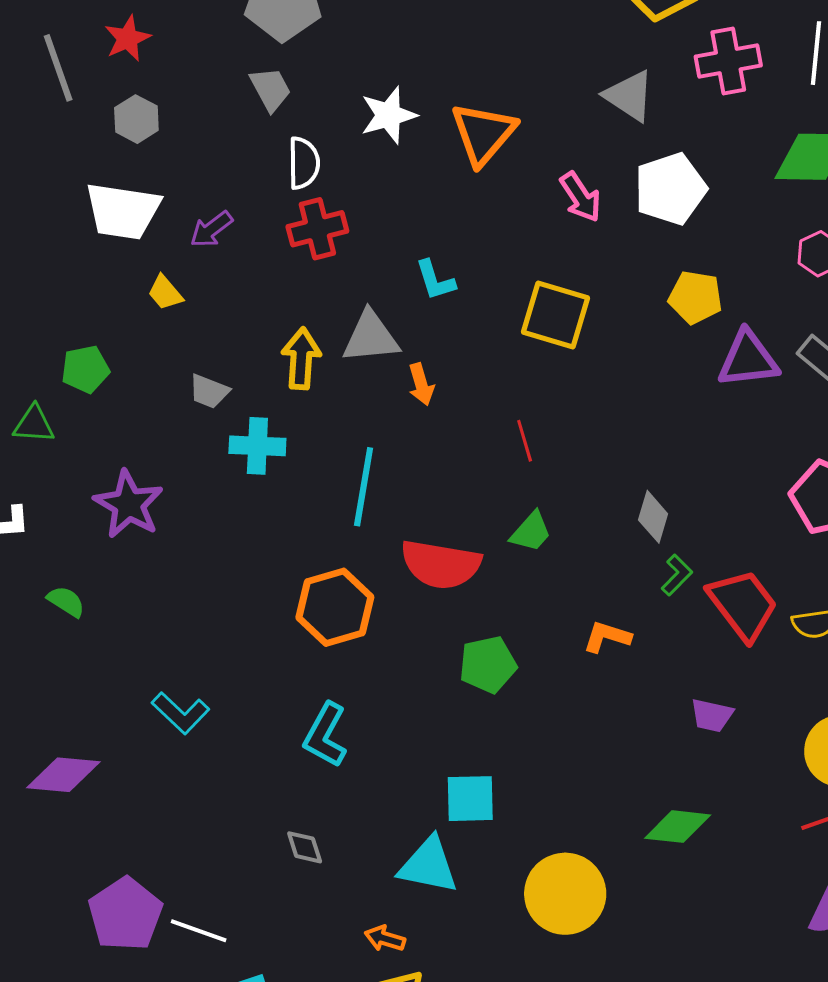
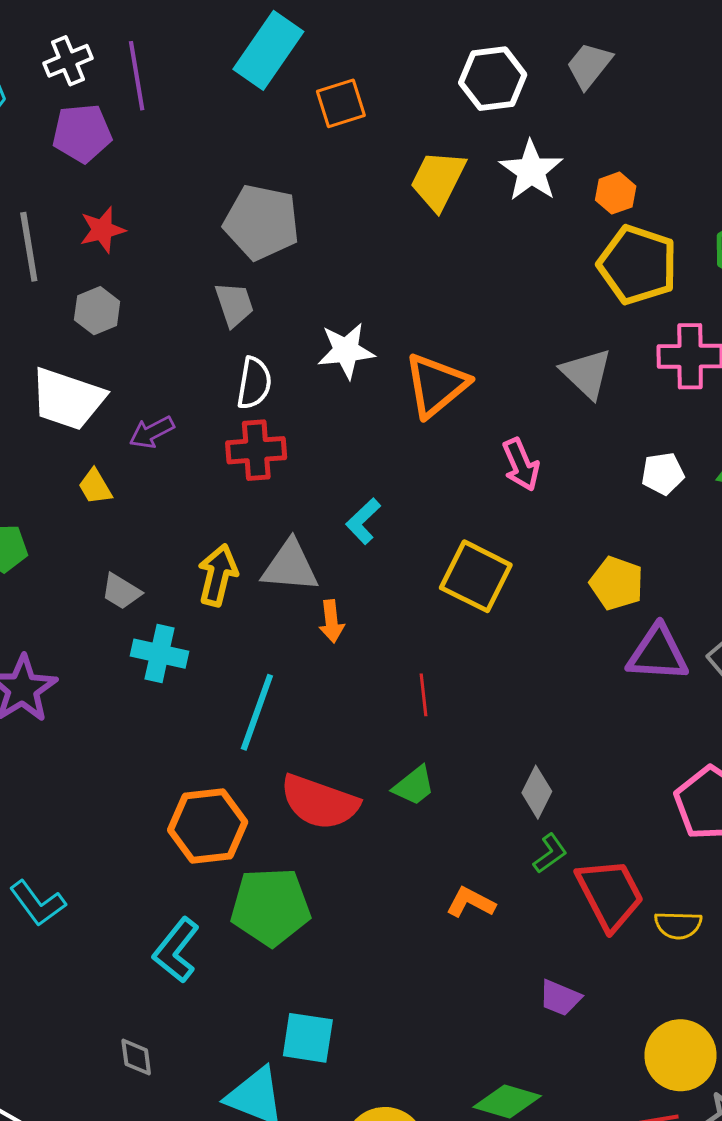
white pentagon: (670, 189) -> (663, 474), moved, size x0.6
cyan L-shape: (435, 280) -> (363, 521), turned 54
green pentagon: (488, 665) -> (270, 907), moved, size x1.4

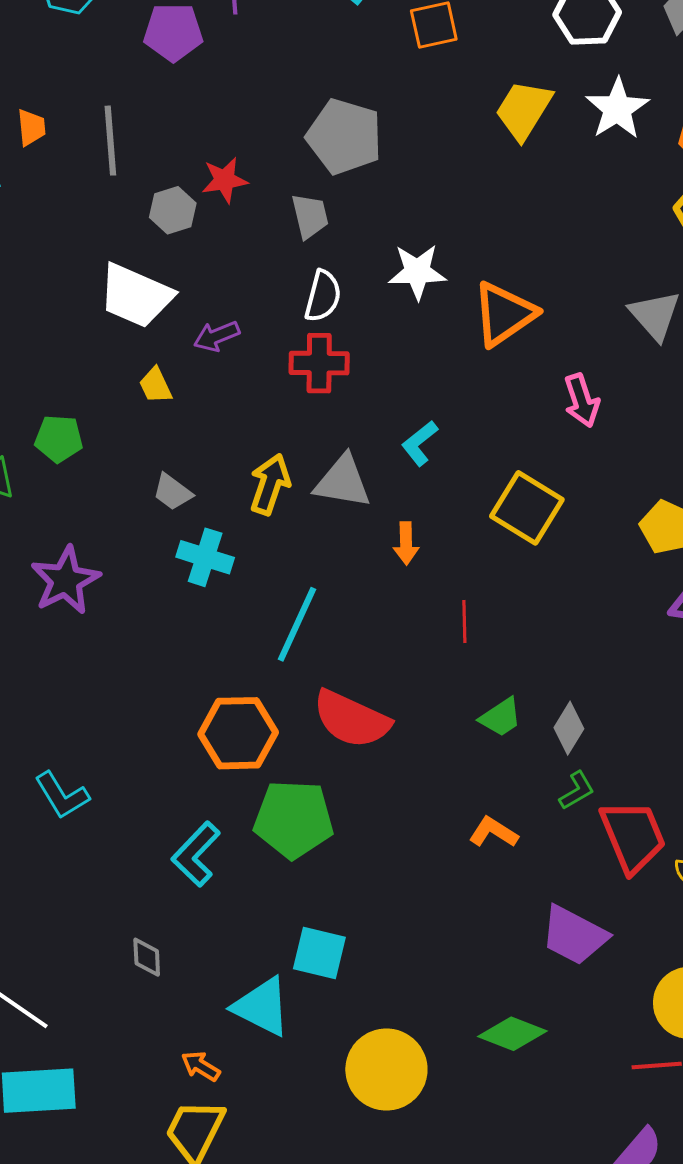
red star: (102, 230) -> (225, 180), moved
orange arrow: (331, 621) -> (406, 543), moved
green trapezoid: (414, 786) -> (501, 717), moved
purple trapezoid: (560, 998) -> (574, 935), size x1.6

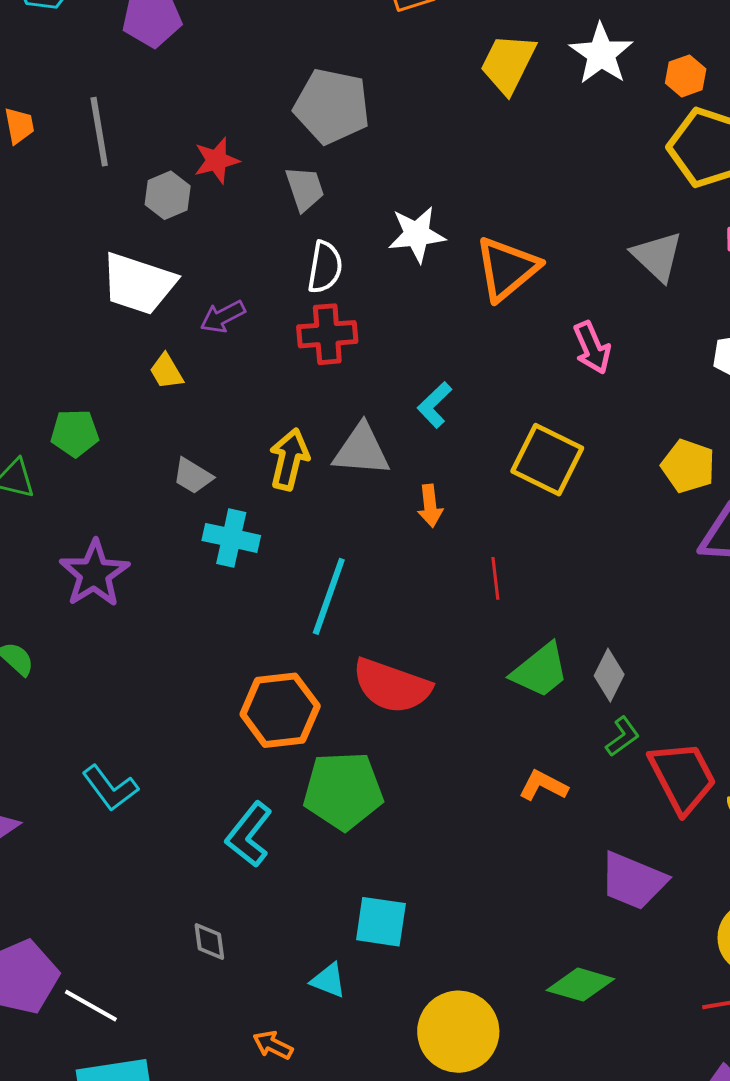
green trapezoid: (501, 717) -> (540, 671), size x1.4
cyan triangle: (262, 1007) -> (328, 980), size x0.6

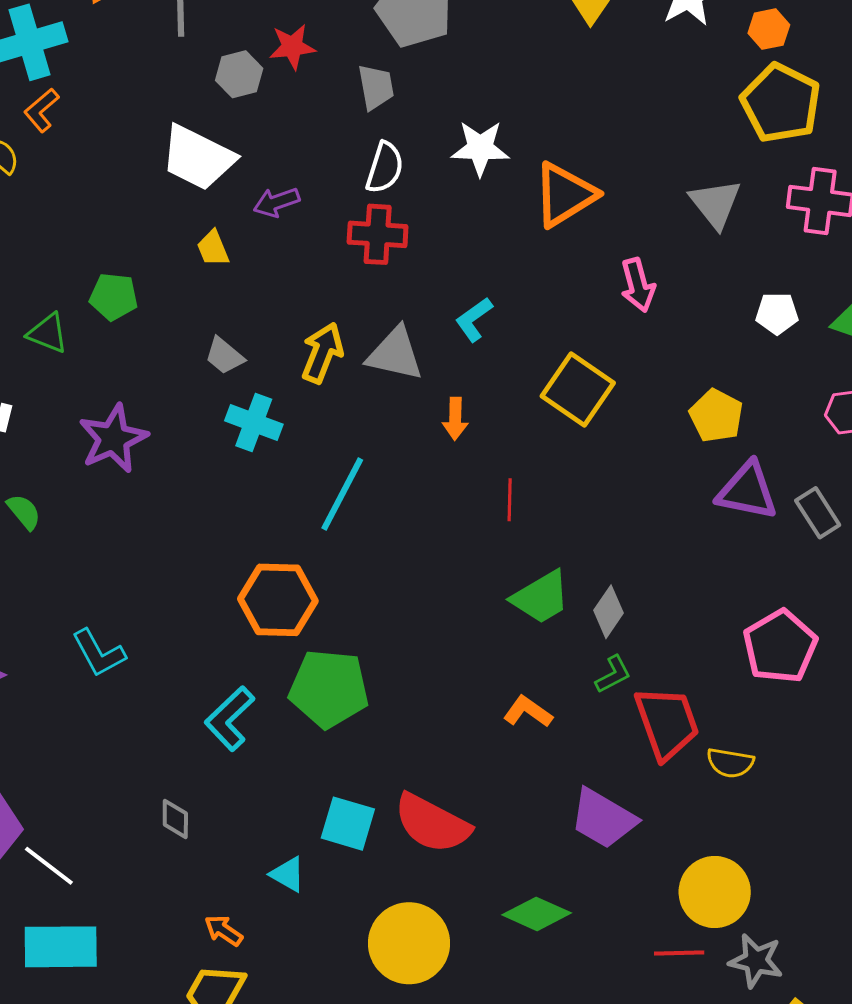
red semicircle: (392, 686) -> (432, 823), moved

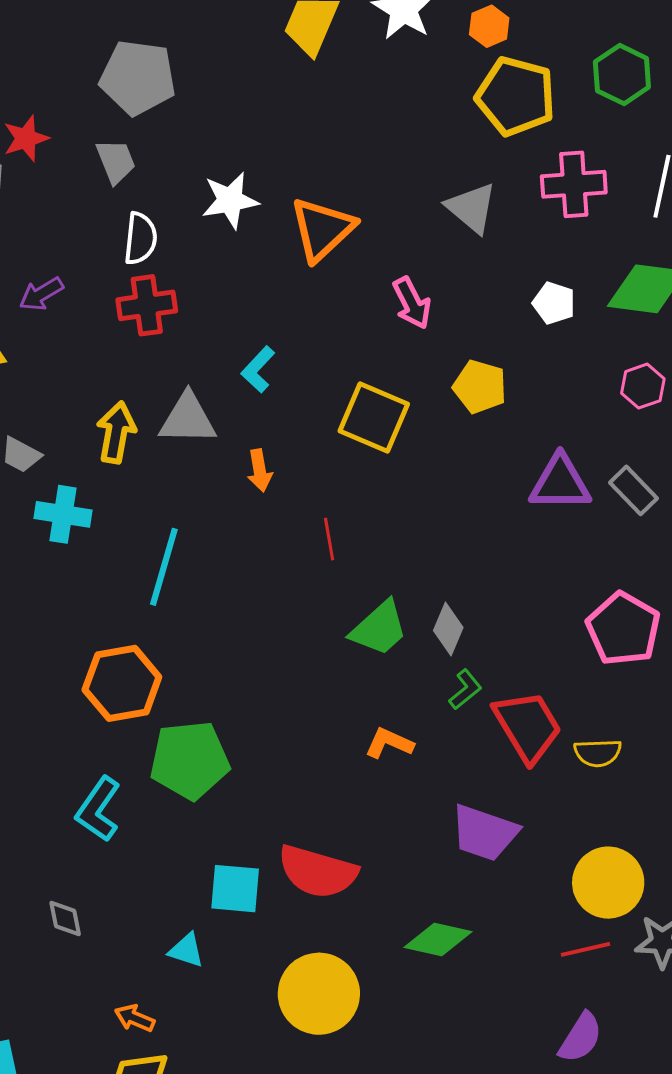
white pentagon: (777, 313) -> (554, 303), turned 30
yellow pentagon: (716, 416) -> (480, 387), moved

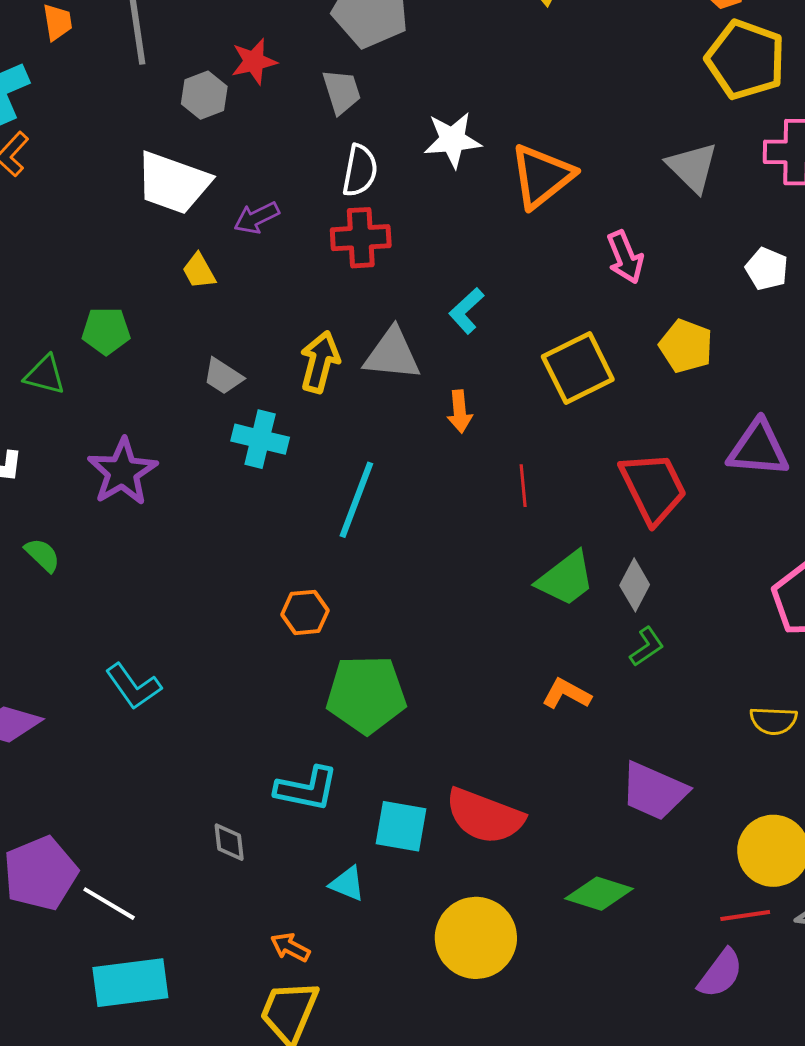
yellow square: (374, 417) -> (578, 368), turned 36
orange hexagon: (122, 683) -> (305, 612), size x0.6
red trapezoid: (528, 726) -> (653, 488), moved
cyan L-shape: (98, 809) -> (307, 789), moved, turned -118
purple semicircle: (581, 1038) -> (720, 973), moved

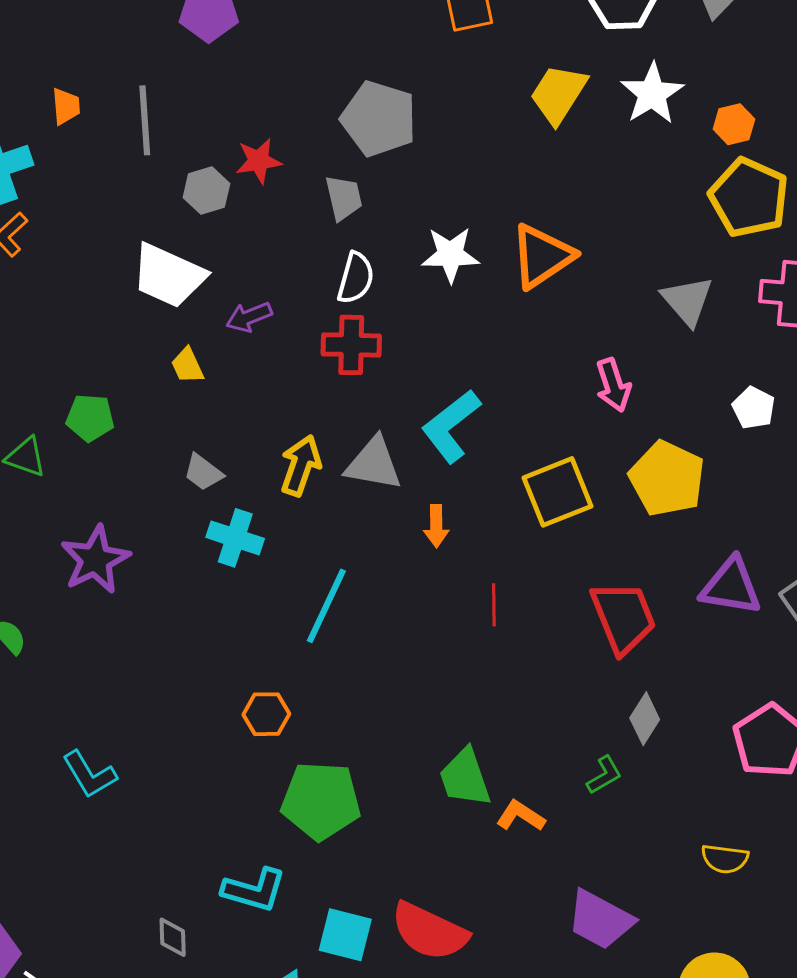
orange triangle: (542, 176) -> (542, 256), moved
cyan L-shape: (466, 311) -> (451, 426), size x1.6
yellow pentagon: (686, 346) -> (667, 479), size x1.4
green trapezoid: (566, 579) -> (465, 778), moved, turned 104
gray diamond: (635, 585) -> (645, 719), moved

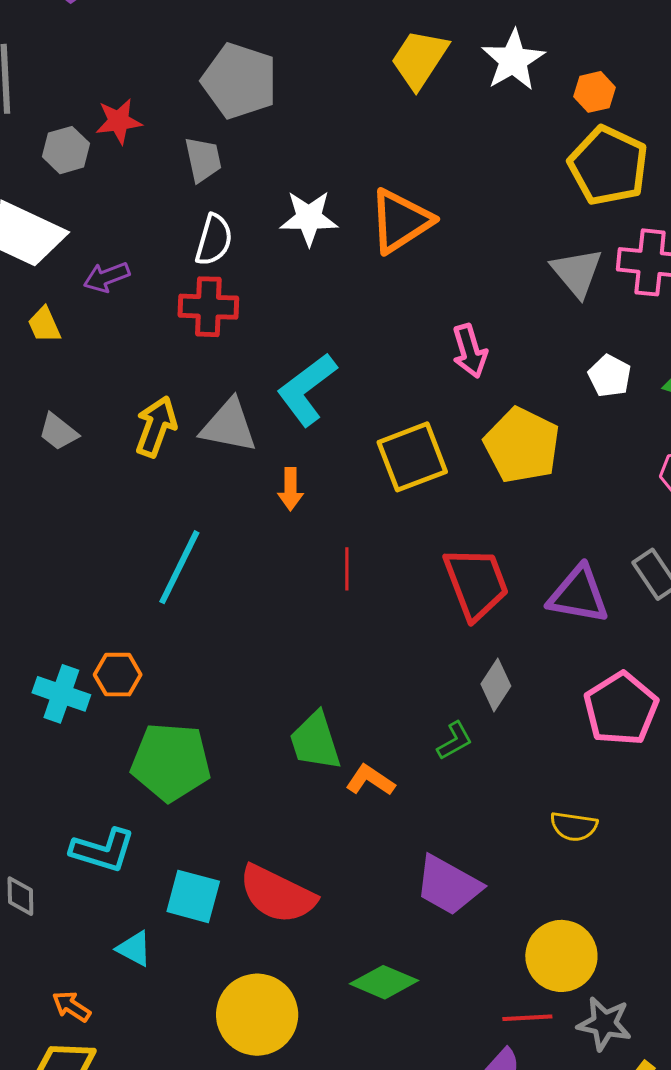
gray triangle: (687, 301) -> (577, 272), moved
cyan cross: (235, 538) -> (61, 694), moved
purple triangle: (731, 586) -> (578, 595), moved

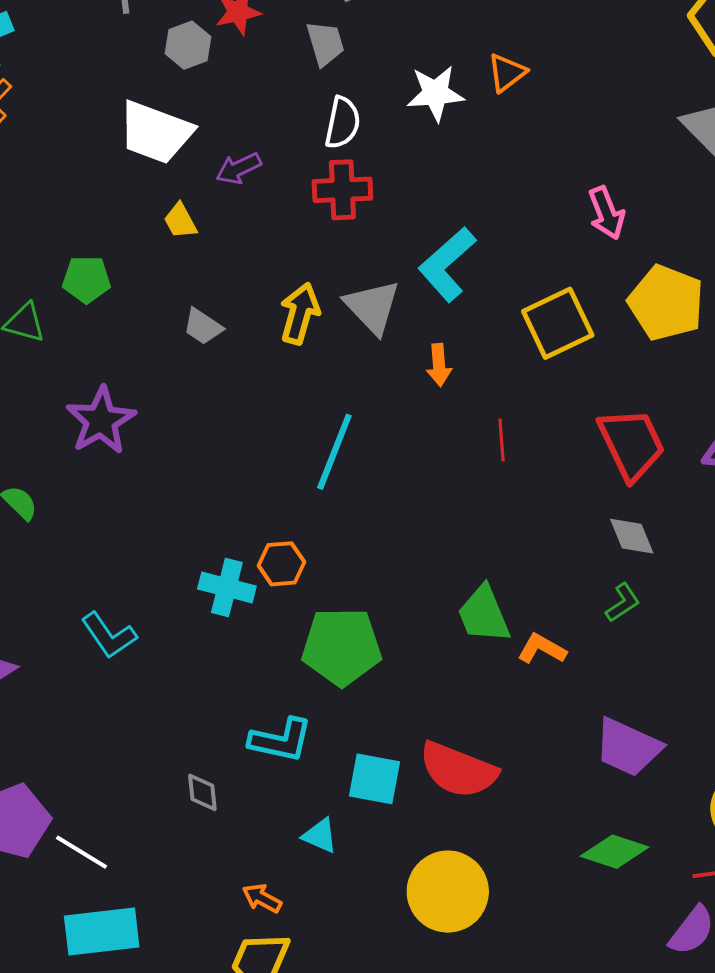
orange triangle: (400, 221) -> (507, 73), moved, size x0.6
gray triangle: (229, 426) -> (372, 307), turned 40
gray diamond: (496, 685) -> (632, 536), moved, turned -51
green diamond: (384, 982) -> (615, 852), moved

